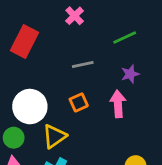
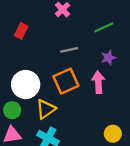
red rectangle: (24, 42) -> (21, 31), size x0.6
orange square: (79, 102) -> (66, 81), size x1.6

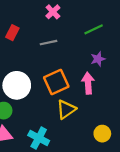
gray line: (69, 50) -> (49, 43), moved
yellow triangle: (46, 109) -> (66, 109), moved

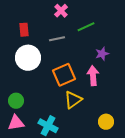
green line: (94, 29) -> (86, 27), moved
red rectangle: (12, 33) -> (24, 30), turned -32
white circle: (17, 85) -> (28, 58), moved

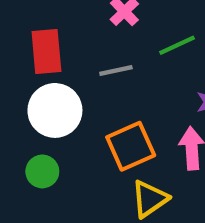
red rectangle: (24, 30) -> (46, 52), size x1.5
green circle: (16, 101) -> (42, 171), moved

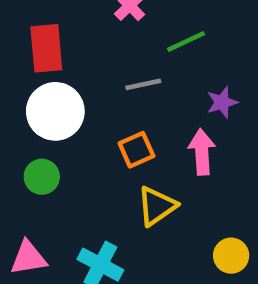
gray line: (116, 70) -> (143, 84), moved
orange square: (131, 146) -> (136, 150), size x0.7

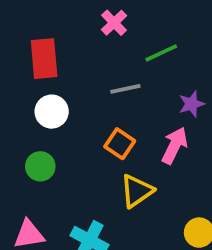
white circle: (55, 111) -> (52, 112), size x0.7
orange square: (136, 150) -> (120, 144), turned -32
pink arrow: (202, 152) -> (175, 146), turned 30

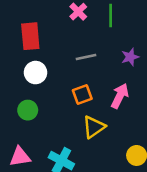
green line: (161, 53) -> (111, 15), moved, turned -65
purple star: (192, 104) -> (130, 57), moved
orange square: (120, 144) -> (82, 95), turned 36

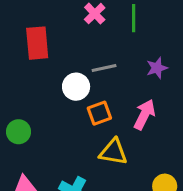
white circle: (36, 73) -> (76, 87), moved
green circle: (28, 110) -> (18, 132), moved
yellow triangle: (94, 127) -> (113, 152), turned 45

